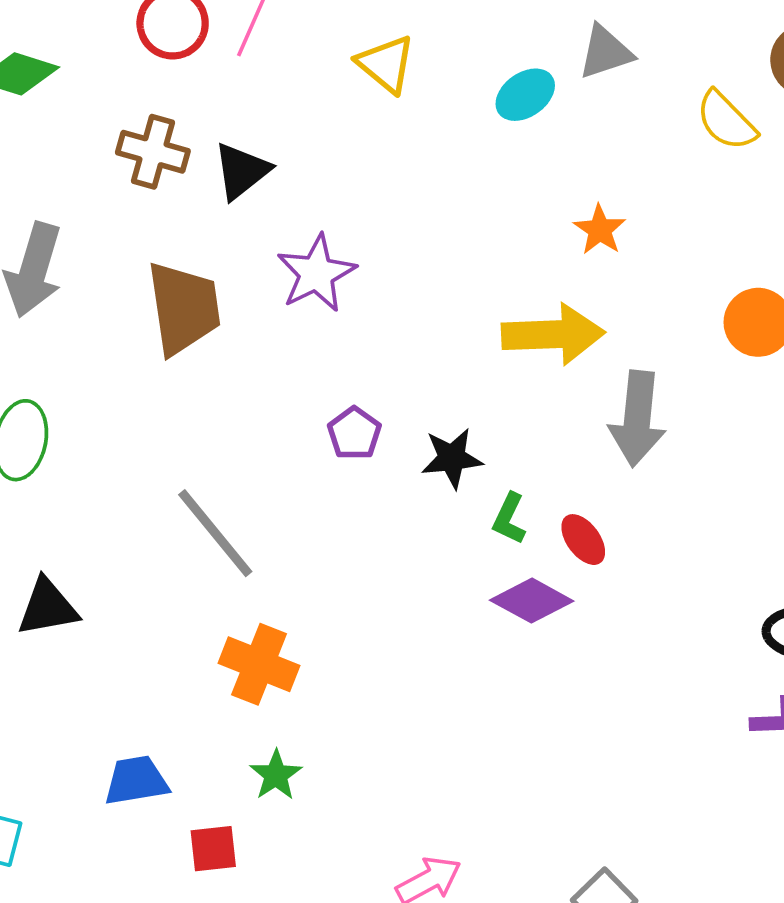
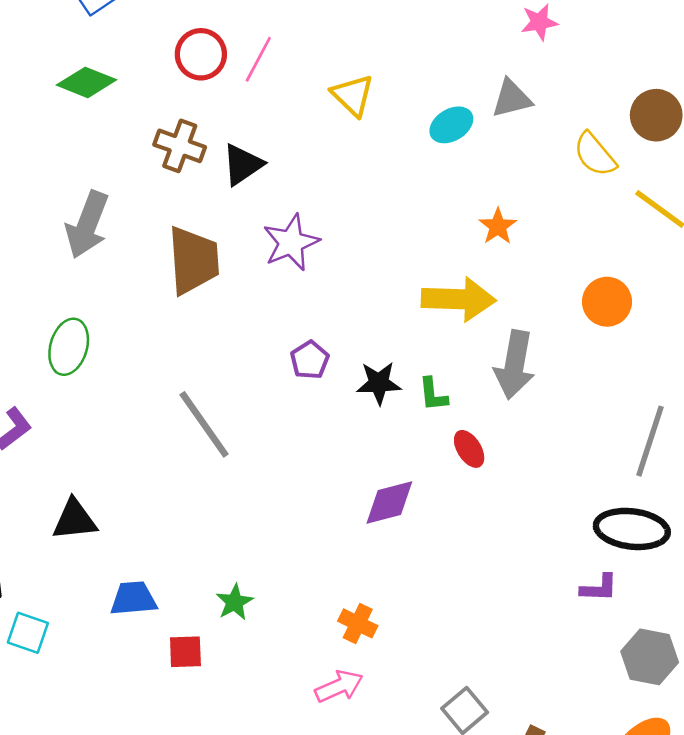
green L-shape: (509, 519) -> (433, 394), moved, turned -36
purple diamond: (532, 601) -> (389, 502), moved, turned -48
black triangle: (48, 607) -> (75, 520), moved
orange cross: (259, 664) -> (358, 623), moved, size x0.7

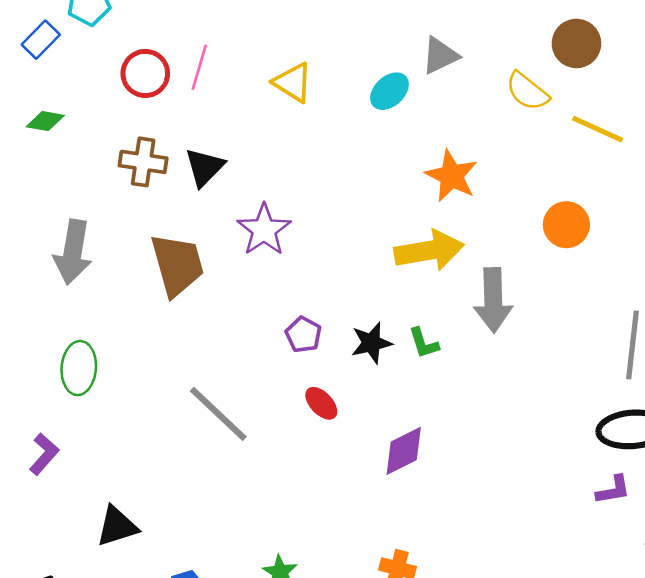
green diamond: (87, 82) -> (45, 121), size x0.7
orange star: (498, 226) -> (451, 176), size x1.5
red ellipse: (469, 449) -> (321, 403), moved

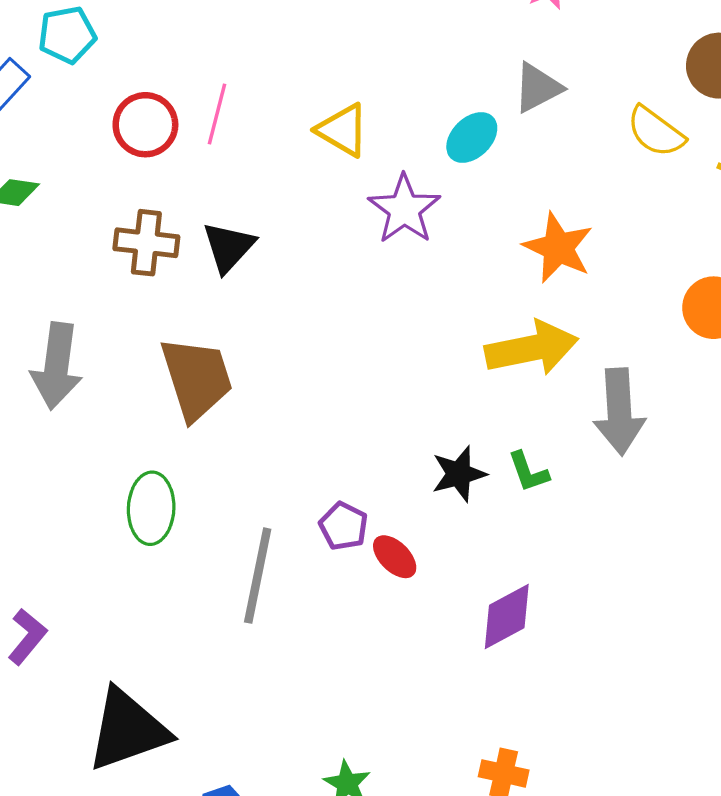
purple star: (264, 230) -> (404, 209), moved
purple pentagon: (303, 335) -> (344, 526), moved
green ellipse: (79, 368) -> (151, 508), moved
gray line: (218, 414) -> (258, 576), turned 60
black triangle: (117, 526) -> (128, 730), size x1.5

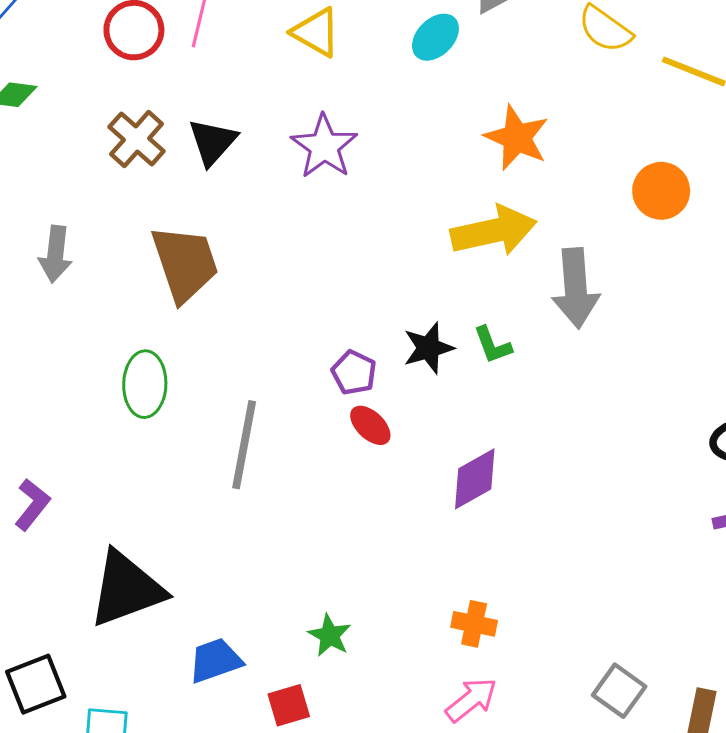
purple star: (404, 209) -> (324, 146), moved
brown cross: (146, 243) -> (137, 139), turned 36
gray arrow: (57, 366) -> (55, 254), size x0.7
purple pentagon: (344, 526) -> (354, 373), moved

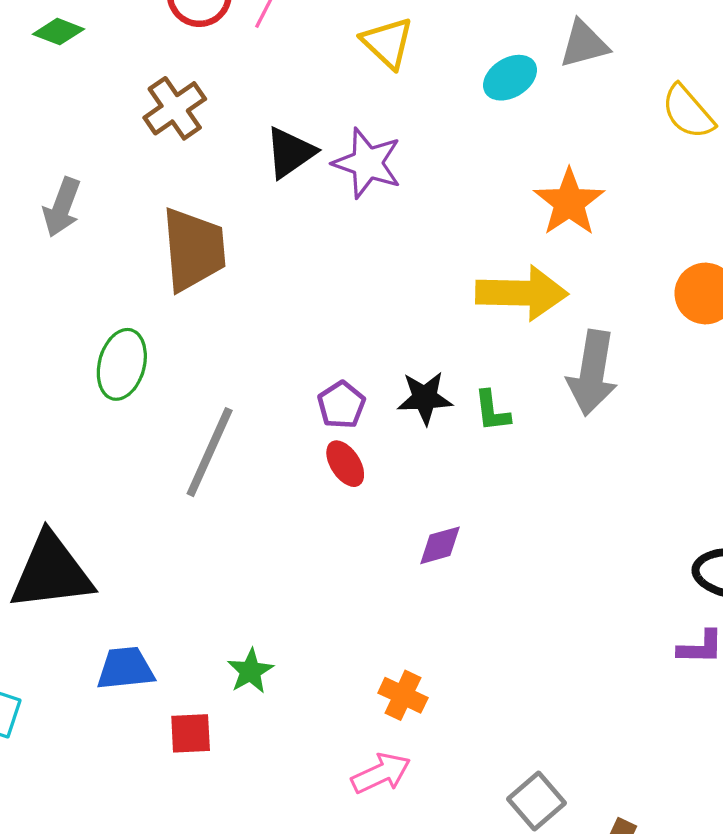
black triangle: (213, 142) -> (290, 153), moved
purple star: (324, 146) -> (367, 163), turned -30
purple diamond: (475, 479) -> (440, 545), size x0.7

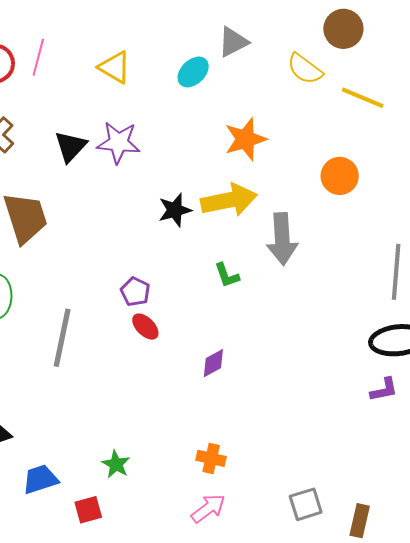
orange star: (569, 202) -> (245, 139), turned 30
black star: (425, 398) -> (175, 210), moved
gray square: (537, 801) -> (306, 504), turned 36

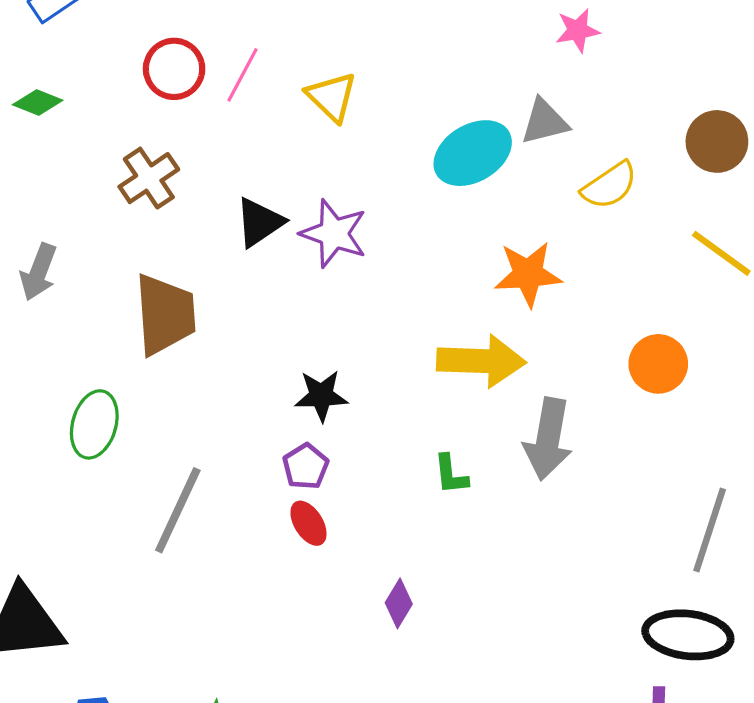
yellow triangle: (115, 67) -> (332, 97), moved
yellow semicircle: (305, 69) -> (610, 185), moved, turned -84
cyan ellipse: (193, 72) -> (473, 153), size x1.5
black star: (175, 210) -> (321, 396), moved
purple diamond: (213, 363) -> (399, 603), turned -44

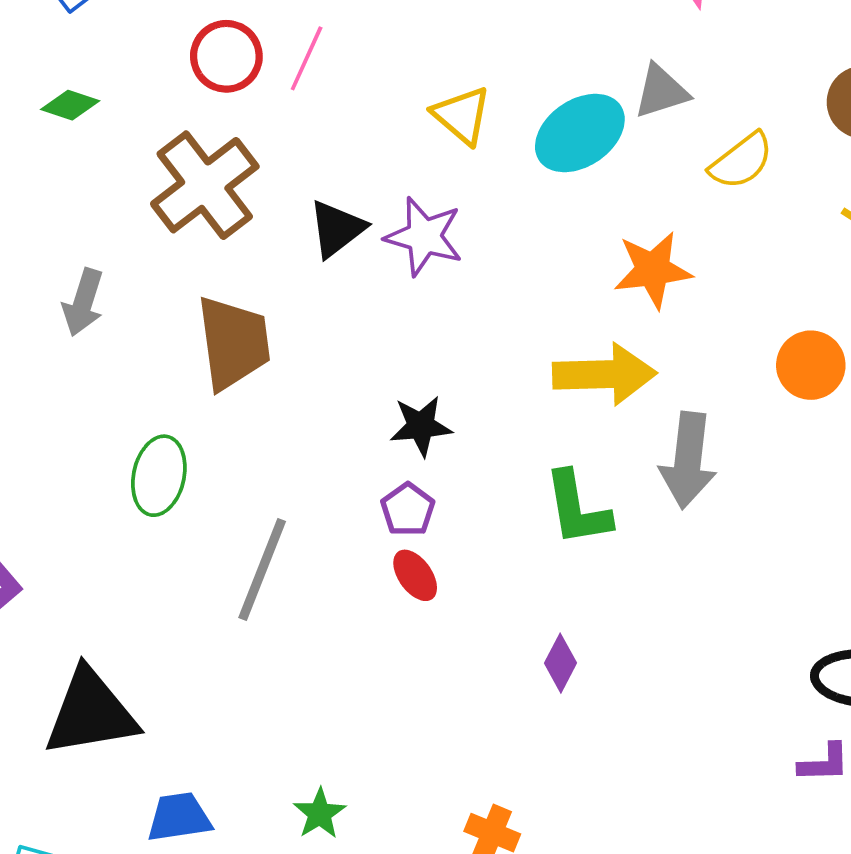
yellow triangle: (332, 97) -> (462, 115), moved
brown cross: (149, 178) -> (205, 185), size x1.5
green L-shape: (451, 474) -> (577, 509), size x1.6
purple diamond: (399, 603) -> (561, 663), moved

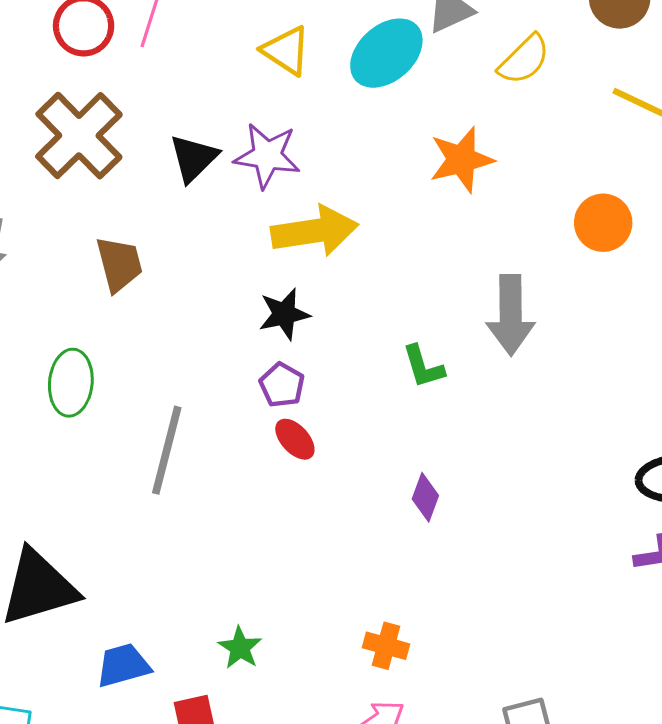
brown trapezoid: (233, 343) -> (119, 264), size x0.7
yellow arrow: (605, 374) -> (315, 231), moved
green L-shape: (577, 509) -> (423, 367), size x0.7

